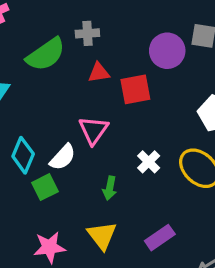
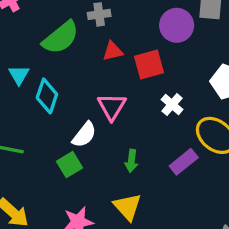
cyan diamond: (23, 155) -> (47, 96), moved
white cross: (149, 162) -> (172, 105), moved
purple rectangle: (160, 238) -> (184, 162), moved

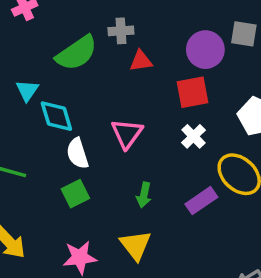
red triangle: (113, 51) -> (141, 61), moved
red square: (149, 64) -> (192, 92), moved
cyan diamond: (47, 96) -> (56, 116), turned -40
white semicircle: (84, 135) -> (77, 153), moved, turned 120

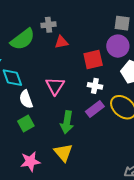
purple circle: (205, 50) -> (118, 46), moved
white cross: (194, 136) -> (95, 86), turned -32
green arrow: (144, 195) -> (67, 122), size x1.5
purple rectangle: (201, 201) -> (95, 109), moved

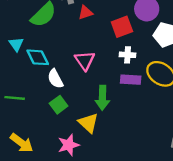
purple rectangle: (95, 109) -> (131, 80), turned 48
yellow triangle: (63, 153) -> (88, 123), moved

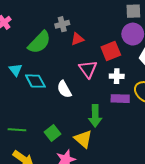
pink triangle: (85, 60) -> (88, 69), moved
white semicircle: (55, 79) -> (64, 89), moved
green line: (15, 98) -> (17, 130), moved
green square: (59, 105) -> (53, 133), moved

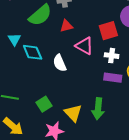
red triangle: (77, 39) -> (66, 26), moved
pink triangle: (88, 69) -> (84, 46), turned -30
green arrow: (95, 116) -> (98, 109), moved

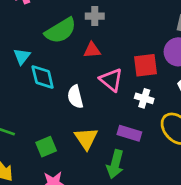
purple rectangle: (113, 78) -> (129, 133), moved
yellow triangle: (73, 113) -> (86, 138), moved

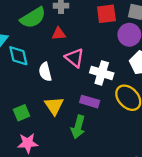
red square: (145, 65) -> (106, 14), moved
white cross: (144, 98) -> (102, 73), size x1.5

